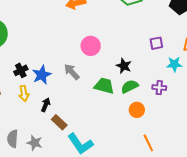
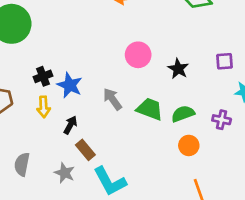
black star: (124, 66) -> (178, 69), moved
gray arrow: (72, 72) -> (112, 99), moved
blue star: (42, 75) -> (70, 85), turned -30
gray star: (34, 143) -> (65, 173), moved

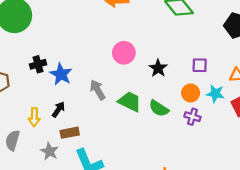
yellow arrow: (43, 107) -> (34, 117), moved
green semicircle: (183, 114) -> (159, 108), turned -132
orange circle: (189, 145) -> (191, 93), moved
brown rectangle: (85, 150) -> (70, 133), turned -66

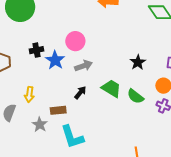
pink circle: (124, 53) -> (75, 41), moved
gray arrow: (98, 90) -> (84, 66), moved, turned 96
black arrow: (58, 109) -> (80, 93), moved

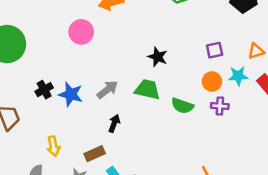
pink circle: (75, 41) -> (81, 32), moved
black star: (138, 62) -> (158, 57), moved
green trapezoid: (111, 88) -> (147, 89), moved

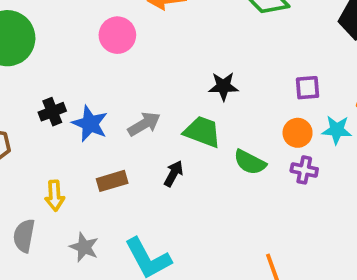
black star: (158, 57) -> (223, 86), turned -30
black arrow: (114, 123) -> (174, 174), moved
brown rectangle: (95, 154) -> (112, 181), moved

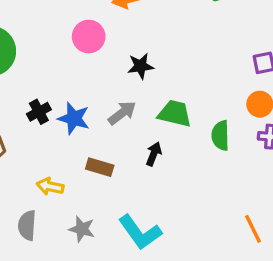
black star: (223, 86) -> (141, 66), moved
green semicircle: (250, 162) -> (220, 135), turned 68
brown rectangle: (112, 181) -> (100, 167), turned 40
yellow arrow: (55, 196) -> (50, 186), turned 112

